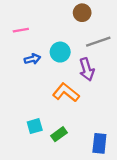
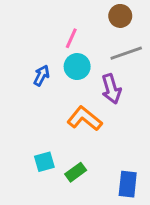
brown circle: (82, 13) -> (120, 16), moved
pink line: (21, 30) -> (71, 38), moved, turned -56
blue arrow: (32, 59) -> (41, 75), turned -49

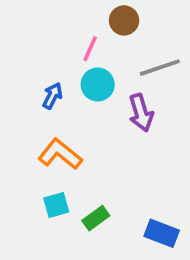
brown circle: (120, 16) -> (124, 20), moved
orange L-shape: (85, 119) -> (60, 154), moved
blue rectangle: (128, 184) -> (162, 233), turned -75

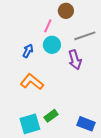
cyan square: (56, 205) -> (30, 124), moved, size x1.5

